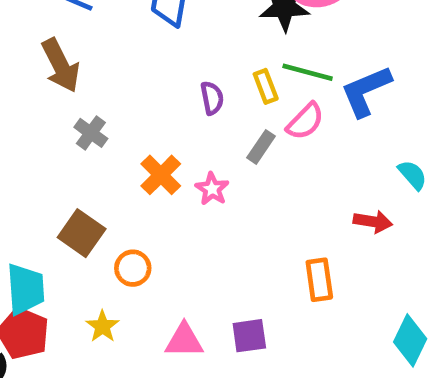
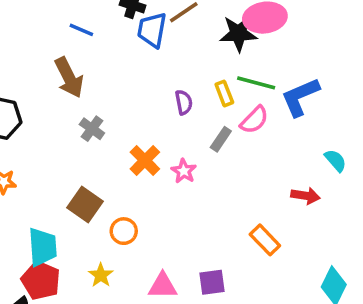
orange rectangle: (319, 280) -> (265, 240), turned -36

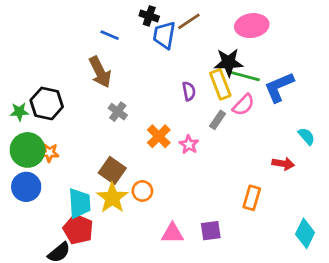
black star: (238, 33) -> (229, 62), moved
yellow rectangle: (224, 93) -> (220, 84), size x1.5
orange rectangle: (265, 240) -> (252, 198), turned 60
yellow star: (101, 275) -> (112, 198), moved, size x1.6

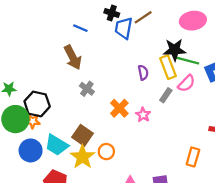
black hexagon: (47, 103) -> (37, 104), moved
blue circle: (26, 187) -> (31, 150), moved
cyan trapezoid: (79, 203) -> (57, 145), moved, turned 125

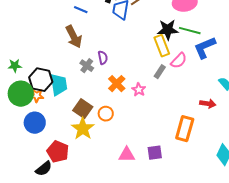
green line: (188, 61) -> (190, 31), moved
purple semicircle: (143, 73) -> (103, 58), moved
cyan trapezoid: (57, 145) -> (59, 85), moved, turned -130
orange circle: (106, 152) -> (106, 114), moved
orange rectangle: (193, 157) -> (185, 129), size x1.4

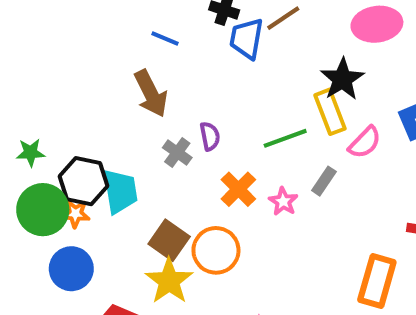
black star: (168, 30) -> (342, 79), turned -30
green line: (190, 31) -> (285, 138), moved, turned -35
gray rectangle: (160, 72) -> (324, 181), moved
orange circle: (106, 114) -> (216, 250), size x1.5

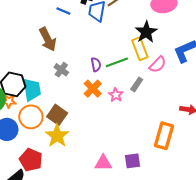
blue line: (165, 38) -> (63, 11), moved
purple semicircle: (210, 136) -> (96, 64), moved
orange circle: (216, 250) -> (31, 117), moved

